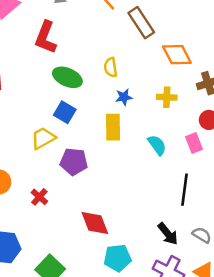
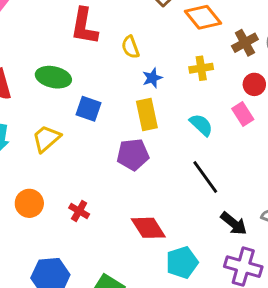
red L-shape: (46, 37) -> (84, 26), moved
green ellipse: (67, 77) -> (53, 77), moved
yellow trapezoid: (43, 138) -> (46, 139), moved
purple pentagon: (74, 162) -> (133, 154), moved
black line: (185, 190) -> (205, 177), moved, turned -32

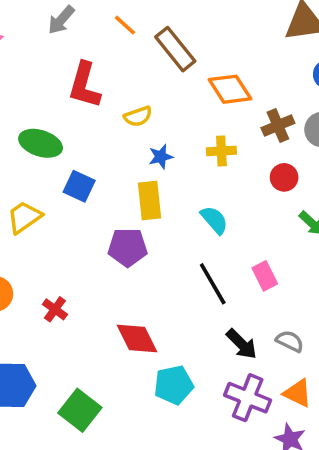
yellow semicircle: (130, 47) -> (138, 116), turned -95
pink rectangle: (243, 114) -> (265, 276), moved

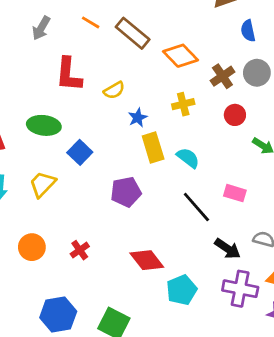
blue square: (79, 186) -> (80, 152), turned 30
yellow rectangle: (150, 201) -> (153, 148), moved
pink rectangle: (265, 276) -> (235, 193), turned -35
red cross: (55, 309) -> (80, 250), turned 30

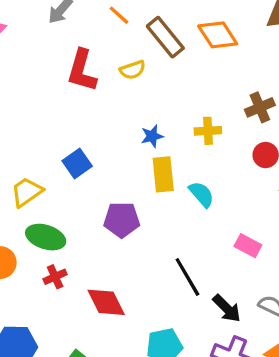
orange diamond: (180, 56) -> (218, 35), moved
yellow semicircle: (114, 90) -> (133, 70), moved
green ellipse: (44, 125) -> (46, 237), moved
black line: (196, 207) -> (187, 277), moved
red diamond: (147, 260) -> (106, 302), moved

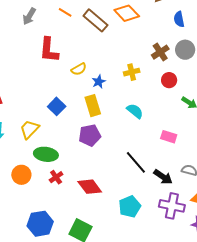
yellow semicircle: (133, 70) -> (79, 69), moved
yellow rectangle: (163, 174) -> (93, 106), moved

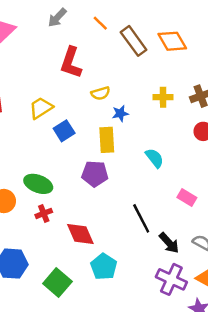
yellow cross: (132, 72) -> (163, 97), moved
yellow trapezoid: (29, 129) -> (41, 108), moved
cyan pentagon: (130, 207) -> (104, 267), moved, turned -30

